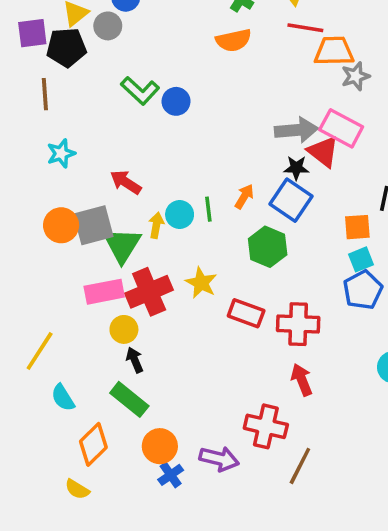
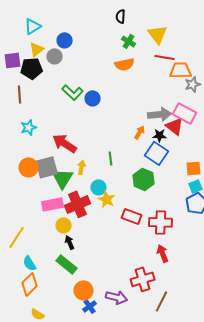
red arrow: (126, 182) -> (65, 143), size x1.4
orange arrow: (244, 197) -> (140, 132), moved
cyan circle: (180, 214) -> (99, 187), moved
red cross: (266, 426) -> (143, 279), turned -30
orange diamond: (93, 444) -> (30, 284), moved

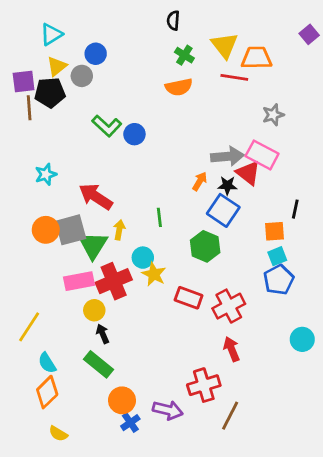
orange trapezoid: (181, 70) -> (256, 58), moved
brown line: (20, 94) -> (29, 108), moved
red cross: (161, 222) -> (229, 306), turned -30

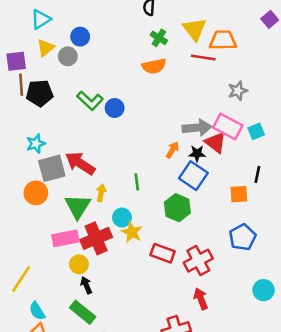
black pentagon: (50, 93) -> (40, 93), moved
gray square: (71, 230) -> (52, 168), moved
cyan square: (277, 256) -> (256, 131), moved

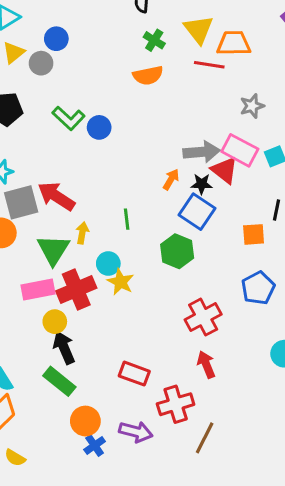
red rectangle: (163, 253) -> (134, 374), moved
black arrow: (86, 285) -> (64, 348), size x1.5

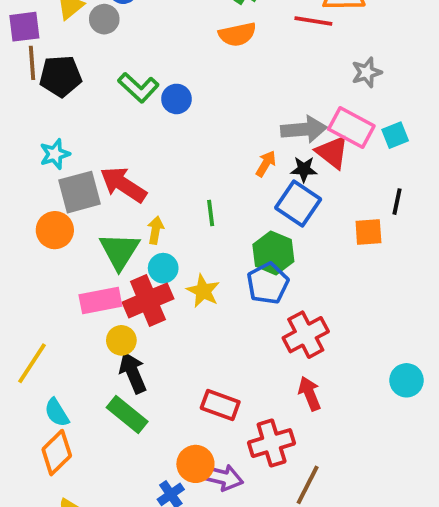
cyan circle: (108, 264) -> (163, 268), moved
blue pentagon: (258, 288) -> (268, 283), moved
orange circle: (85, 421) -> (195, 464), moved

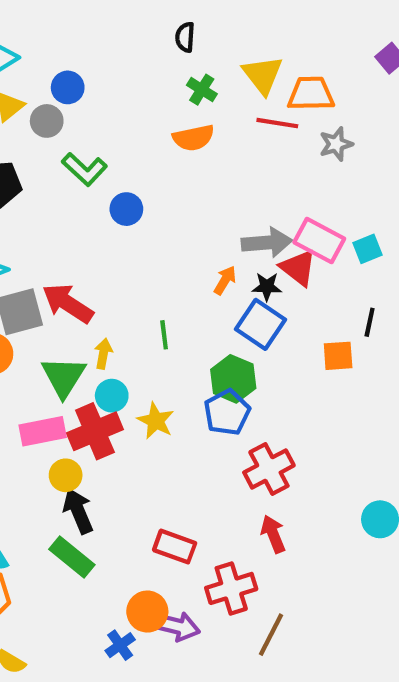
gray star: (367, 72) -> (336, 144), moved
green L-shape: (138, 88) -> (84, 169), moved

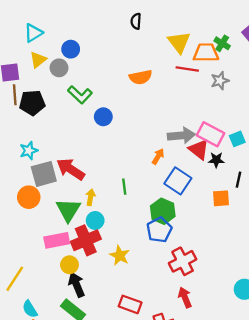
green cross: (202, 90) -> (222, 43), moved
black star: (267, 287) -> (216, 160), moved
yellow star: (156, 421) -> (120, 255), moved

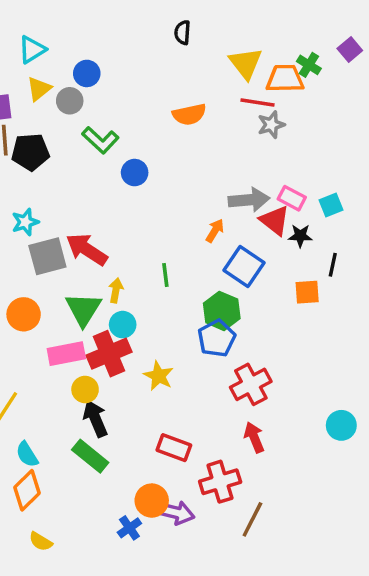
gray star: (220, 81) -> (271, 125), moved
pink rectangle: (211, 134) -> (292, 198), size x0.7
orange circle: (29, 197) -> (24, 314), moved

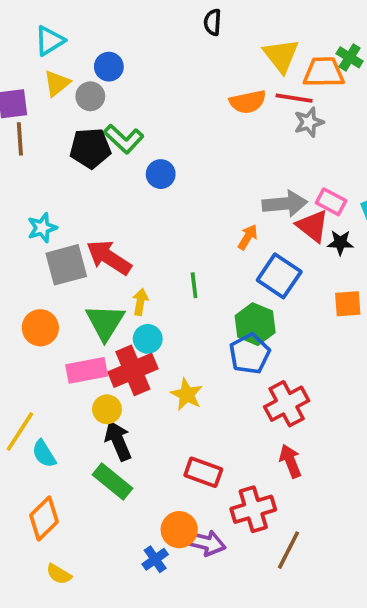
orange semicircle: (189, 114) -> (248, 102), moved
black pentagon: (30, 152) -> (90, 148), moved
cyan semicircle: (27, 454) -> (44, 454), moved

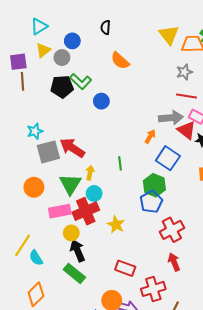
black semicircle: (213, 22) -> (106, 27), moved
red line: (294, 98) -> (186, 96), moved
orange semicircle: (248, 102) -> (120, 61), moved, turned 54

